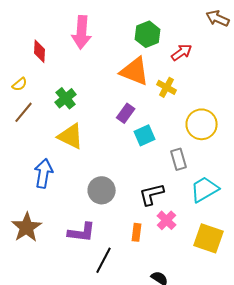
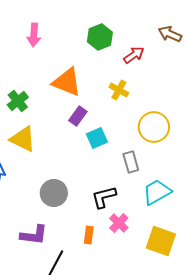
brown arrow: (218, 18) -> (170, 34), moved
pink arrow: (82, 32) -> (34, 35), size x0.7
orange triangle: (135, 71) -> (67, 82), moved

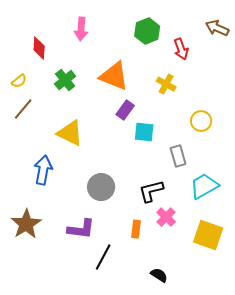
red arrow: (134, 55) -> (181, 49), turned 105
green cross: (18, 101) -> (65, 80), moved
yellow circle: (154, 127) -> (201, 121), size x0.7
cyan square: (97, 138) -> (144, 132), turned 30

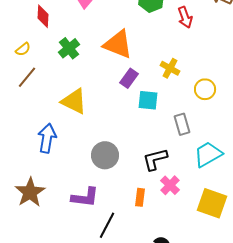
yellow cross: (166, 84) -> (170, 68), moved

